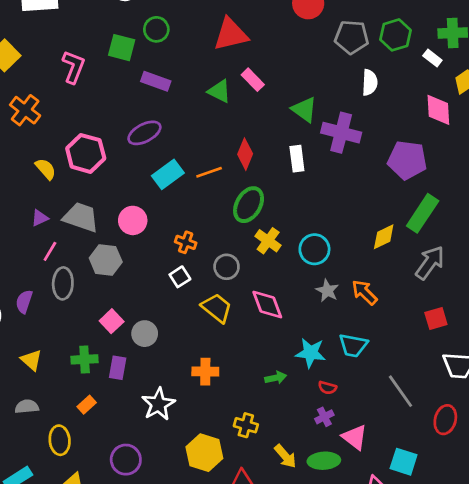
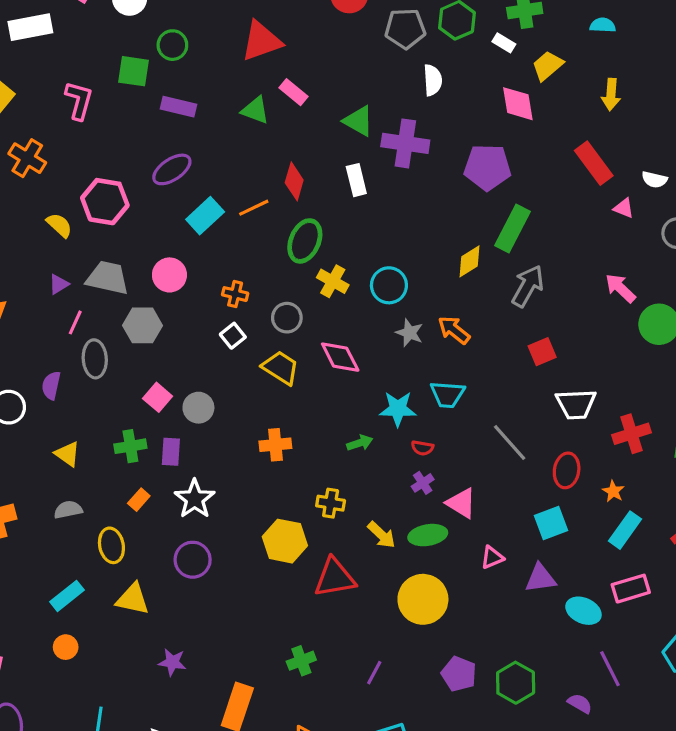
white star: (158, 404) -> (195, 499), moved
cyan square: (404, 462) -> (551, 523), moved, turned -32

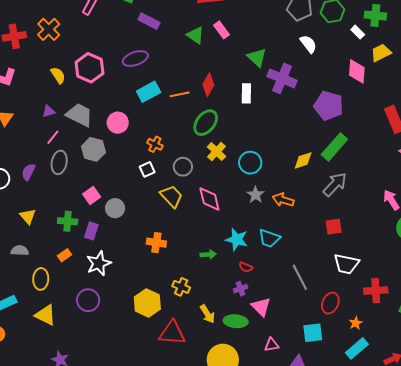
white semicircle: (433, 80) -> (308, 44), turned -48
orange arrow: (454, 330) -> (283, 200), turned -35

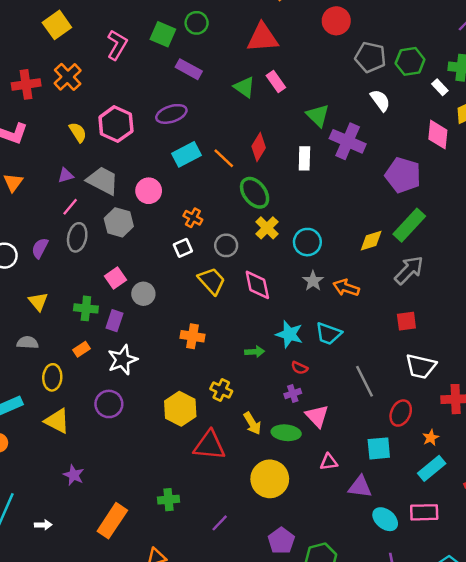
orange line: (180, 94) -> (224, 158), turned 54
green ellipse: (206, 123) -> (255, 193), turned -76

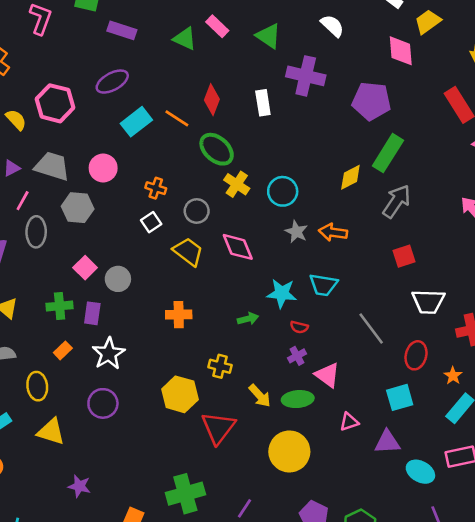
green triangle: (318, 115) -> (268, 36), moved
red triangle: (209, 445) -> (218, 428), turned -48
green cross: (168, 500) -> (185, 494), size x1.6

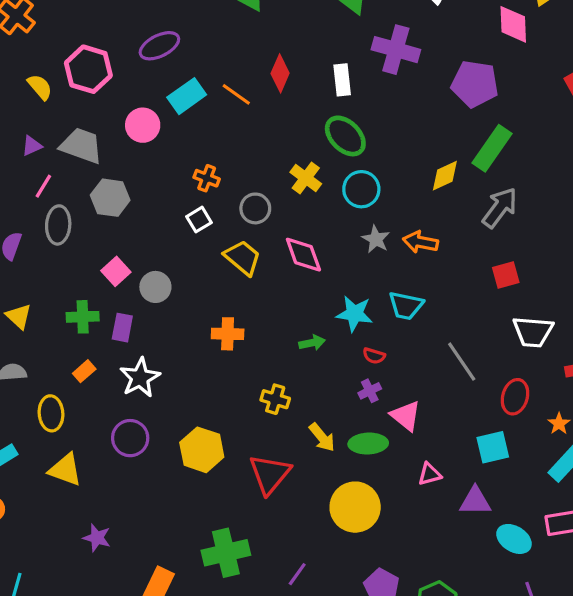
green ellipse: (217, 149) -> (345, 136), moved
pink circle: (103, 168) -> (143, 125), moved
yellow hexagon: (180, 394) -> (202, 450), moved

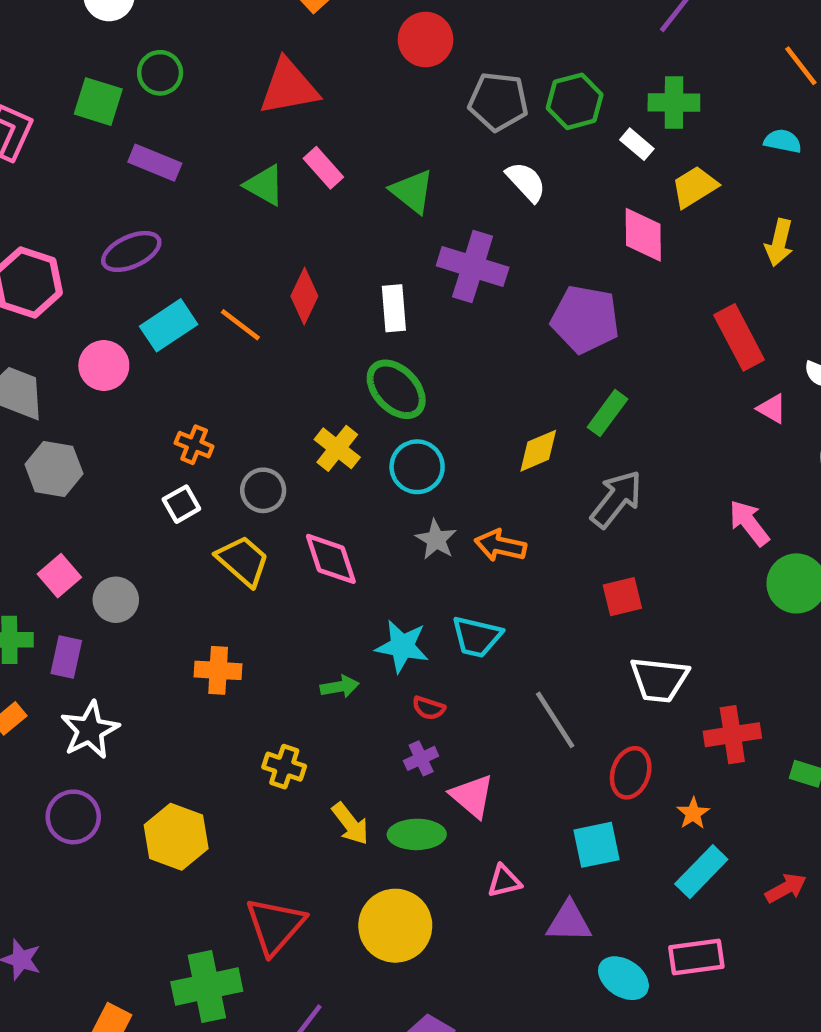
green rectangle: (492, 148) -> (607, 413), size x0.7
red triangle: (270, 474) -> (275, 926), moved

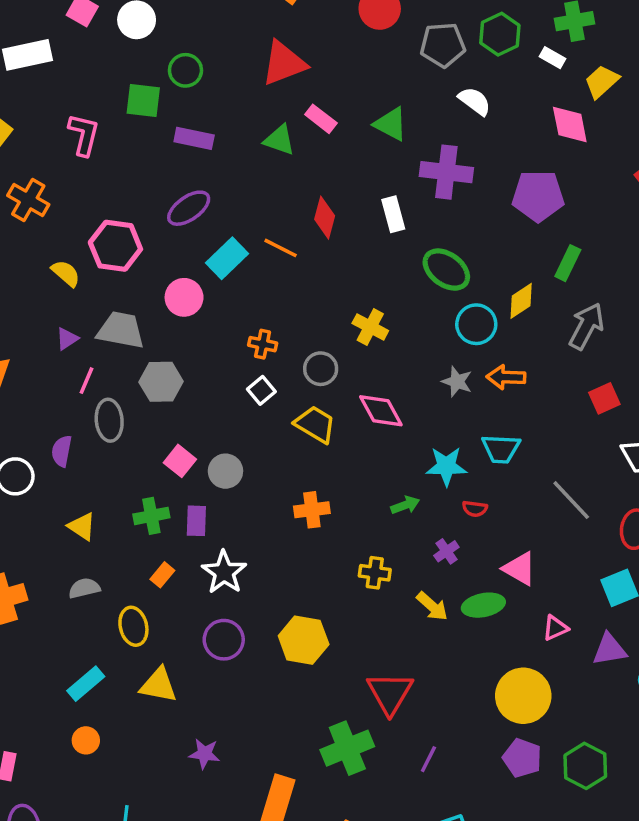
green ellipse: (396, 389) -> (446, 270), moved
cyan circle: (417, 467) -> (476, 324), moved
purple cross: (421, 758) -> (446, 551), moved
yellow circle: (395, 926) -> (523, 696), moved

